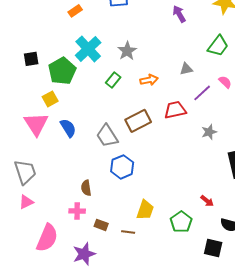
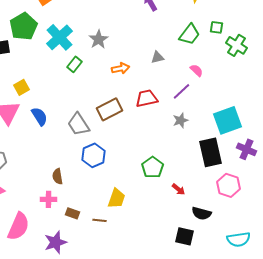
green pentagon: (62, 71) -> (24, 26), moved
green rectangle: (113, 80) -> (74, 64), moved
purple line: (202, 93) -> (182, 91), moved
green pentagon: (181, 222) -> (152, 167), moved

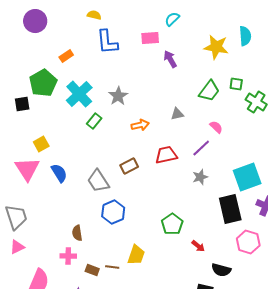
brown rectangle: (110, 109) -> (129, 166), size x0.7
brown line: (100, 220) -> (112, 267), moved

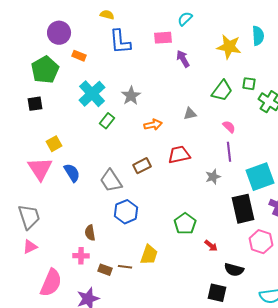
purple circle: (35, 21) -> (59, 33), moved
orange rectangle: (66, 56) -> (79, 56), turned 56
green pentagon: (43, 83) -> (45, 70), moved
purple line: (201, 148) -> (229, 152), moved, turned -54

